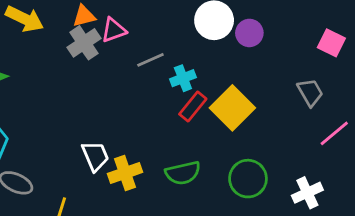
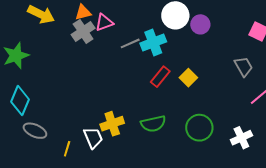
cyan cross: (183, 78) -> (153, 42), moved, size x1.4
yellow square: (232, 108) -> (188, 78), size x0.6
white trapezoid: (95, 156) -> (93, 138), moved

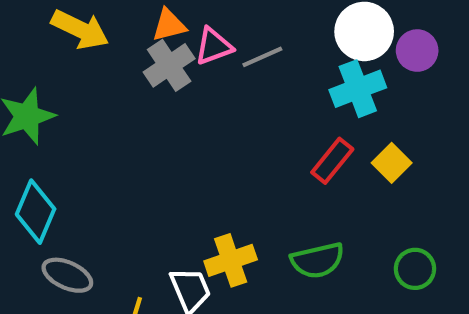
cyan cross: (153, 42) -> (358, 89), moved
gray line: (130, 43) -> (262, 57), moved
green circle: (199, 128) -> (415, 269), size x0.7

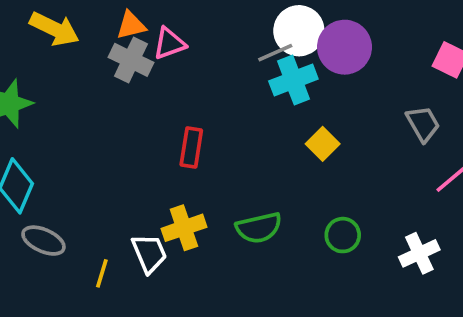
purple circle: (417, 51) -> (345, 47), size x1.5
gray line: (262, 57) -> (275, 53), moved
gray cross: (169, 65) -> (131, 60), turned -30
red rectangle: (332, 161) -> (191, 147), moved, turned -30

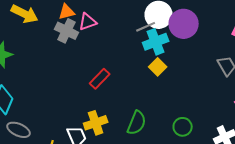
yellow square: (323, 144) -> (158, 67), moved
red rectangle: (191, 147) -> (100, 79), turned 35
green semicircle: (259, 228) -> (137, 123), turned -55

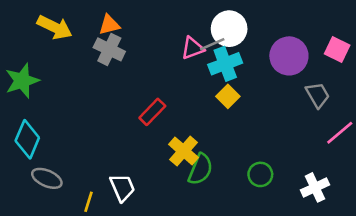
pink triangle: (88, 22) -> (193, 48), moved
purple circle: (184, 24) -> (289, 56), moved
yellow cross: (96, 123) -> (184, 151), moved, turned -30

